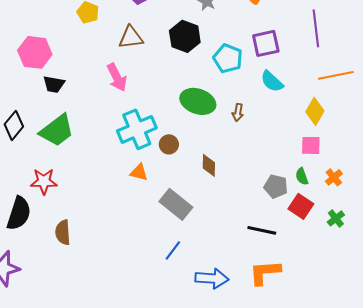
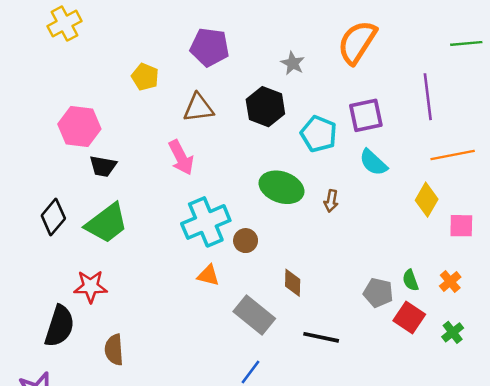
pink square: (311, 145) -> (461, 226), moved
brown diamond: (209, 165) -> (293, 283), moved
black line: (262, 230) -> (321, 337), moved

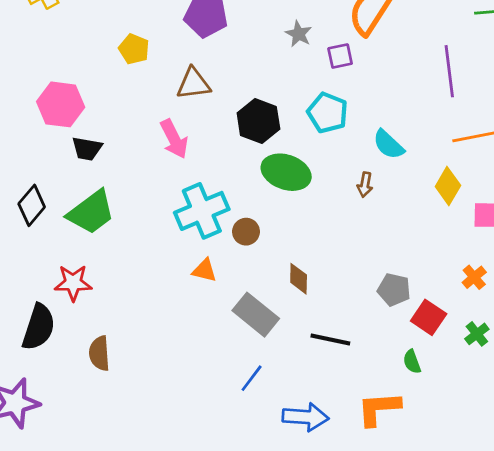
black hexagon: (265, 107) -> (258, 121), moved
purple square: (366, 115) -> (340, 56), moved, size x0.7
brown arrow: (331, 201) -> (365, 185), moved
green semicircle: (410, 280) -> (412, 362), moved

